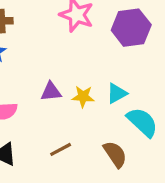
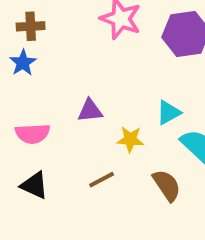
yellow star: (83, 97) -> (130, 139), moved

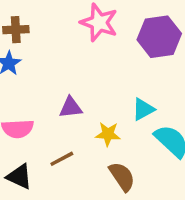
brown line: (102, 180) -> (62, 159), moved
brown semicircle: (167, 185) -> (122, 177), moved

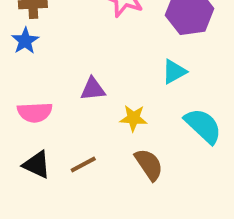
cyan triangle: (143, 109) -> (174, 72), moved
brown line: (62, 159) -> (83, 165), moved

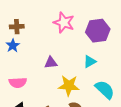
purple triangle: (93, 89) -> (51, 63), moved
yellow star: (133, 118) -> (69, 86), size x1.5

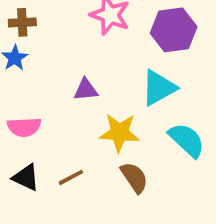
cyan triangle: (90, 62) -> (159, 88), size x1.5

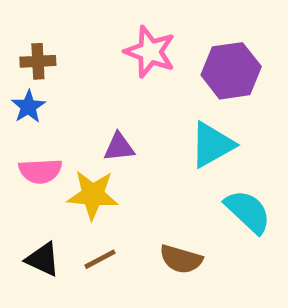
pink semicircle: (24, 127) -> (40, 171), moved
yellow star: (119, 133) -> (93, 195), moved
brown semicircle: (134, 177) -> (181, 259), turned 140

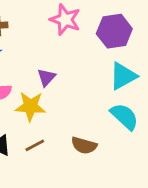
cyan triangle: (212, 145) -> (123, 76), moved
purple triangle: (119, 147) -> (46, 77), turned -42

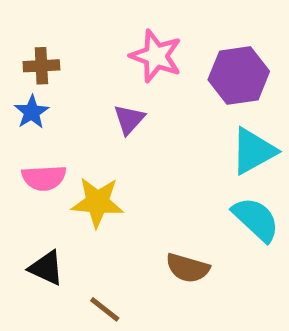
purple triangle: (46, 77) -> (129, 119), moved
brown line: (35, 145) -> (105, 309), moved, turned 66

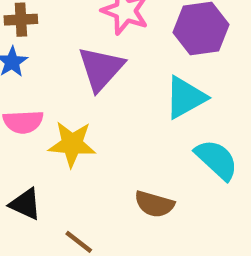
purple triangle: (129, 119) -> (101, 68), size x1.6
cyan triangle: (253, 151) -> (185, 97), moved

